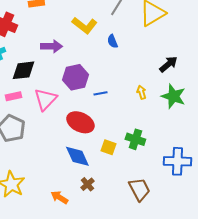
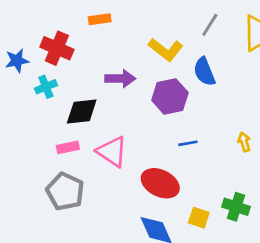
blue semicircle: (112, 41) -> (204, 72), size x1.5
purple hexagon: (75, 77) -> (170, 96), moved
pink triangle: (45, 99) -> (112, 152), turned -40

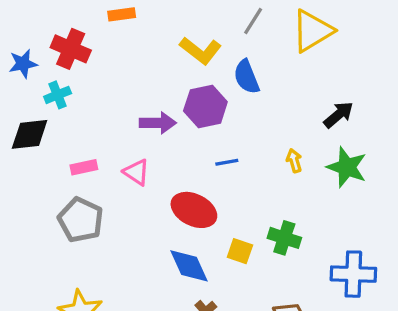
purple arrow: (120, 79) -> (158, 123), moved
black diamond: (82, 112) -> (30, 134), moved
pink triangle: (112, 152) -> (136, 172), size x0.7

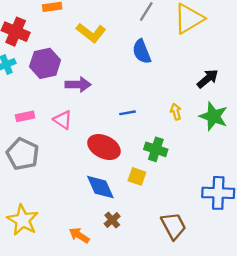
yellow L-shape: (201, 51) -> (91, 33), moved
purple hexagon: (205, 106) -> (45, 63), moved
green cross: (284, 238) -> (156, 149), moved

